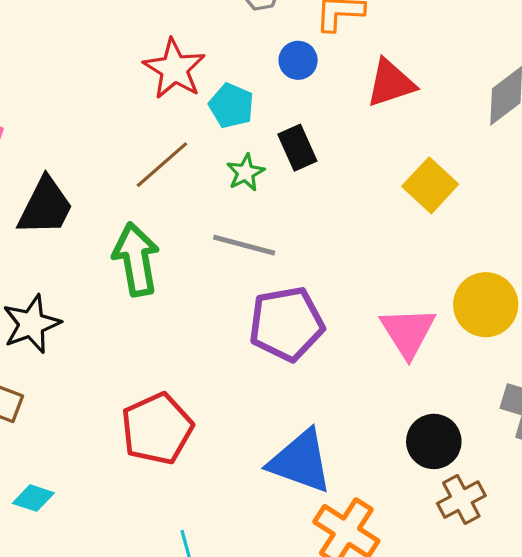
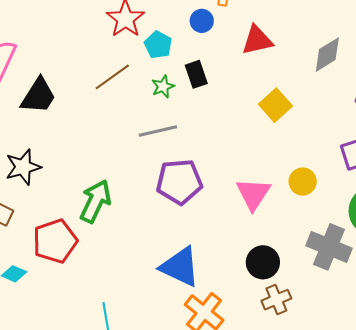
gray line: (244, 245) -> (158, 131), turned -33
green arrow: (136, 259) -> (95, 201), moved, turned 30
yellow circle: (486, 305) -> (303, 182), size x0.7
red pentagon: (157, 429) -> (55, 241), moved

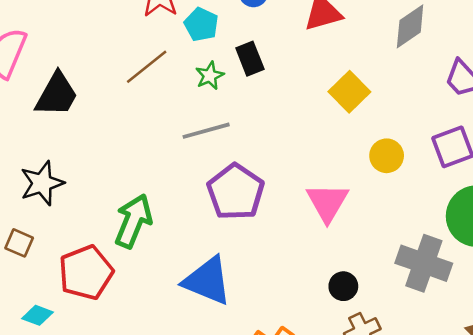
purple pentagon: (179, 182) -> (236, 192), turned -30
yellow circle: (303, 182) -> (387, 156), moved
black circle: (263, 262) -> (343, 286), size x0.7
blue triangle: (180, 267) -> (207, 281), moved

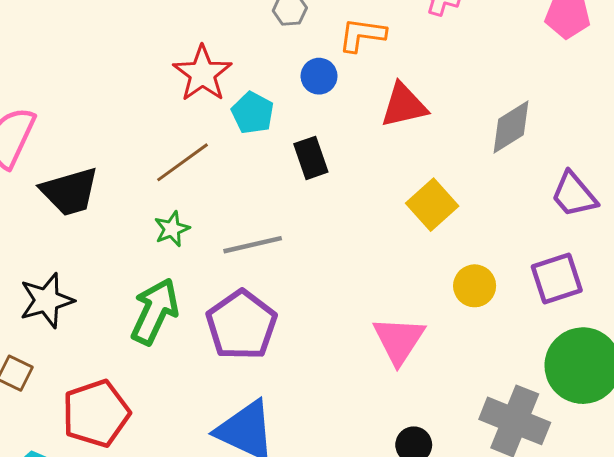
green star: (210, 76) -> (172, 229), moved
black trapezoid: (57, 95) -> (70, 192), turned 42
purple pentagon: (236, 192) -> (241, 325), moved
green arrow: (133, 221) -> (155, 311), moved

